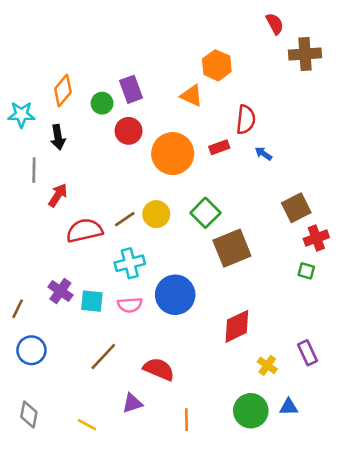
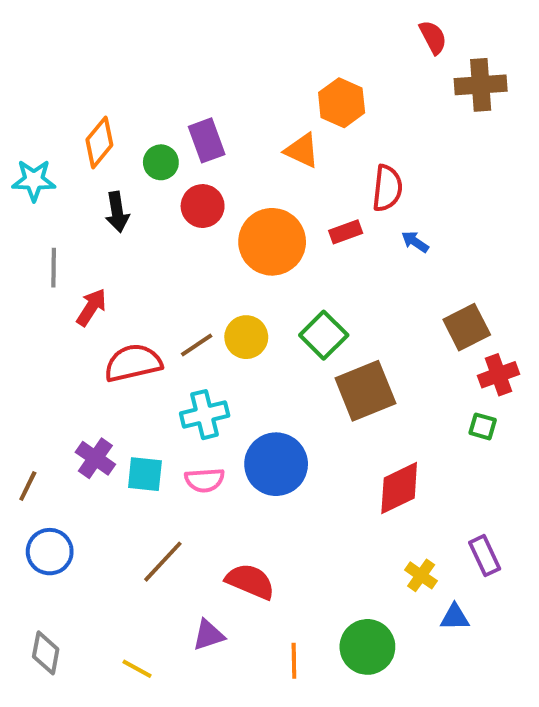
black arrow: (58, 137) -> (117, 212), moved
red diamond: (237, 326) -> (399, 488), moved
blue triangle: (289, 407) -> (455, 617), moved
green circle: (251, 411) -> (367, 647), moved

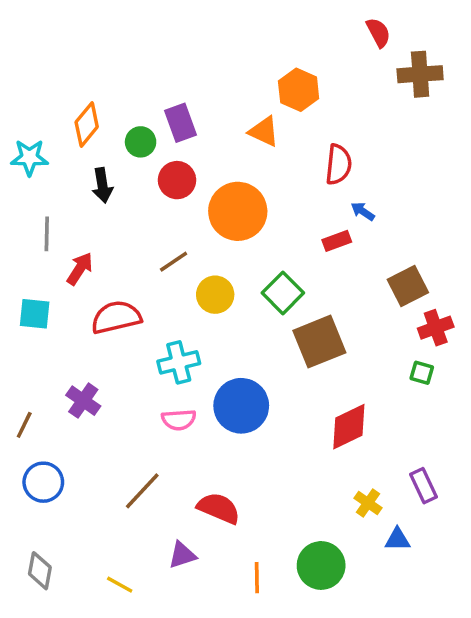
red rectangle: (346, 232) -> (337, 241), moved
brown line: (197, 345) -> (174, 262), moved
cyan square: (145, 474) -> (35, 314), moved

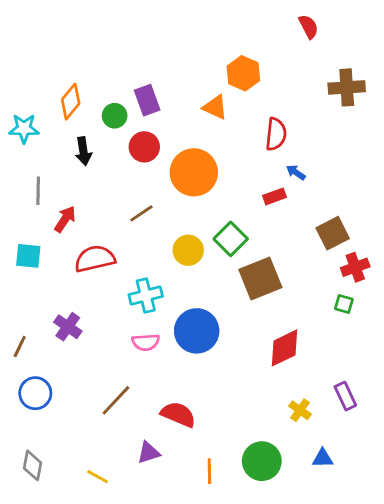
brown cross: (420, 74) -> (347, 87), moved
yellow circle: (215, 295) -> (188, 250), moved
blue triangle: (397, 539) -> (323, 458), moved

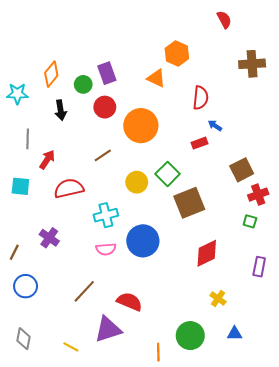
purple rectangle: (345, 396) -> (259, 267), moved, turned 36
purple triangle: (149, 453) -> (108, 329), size x1.6
orange line: (209, 471) -> (158, 352), moved

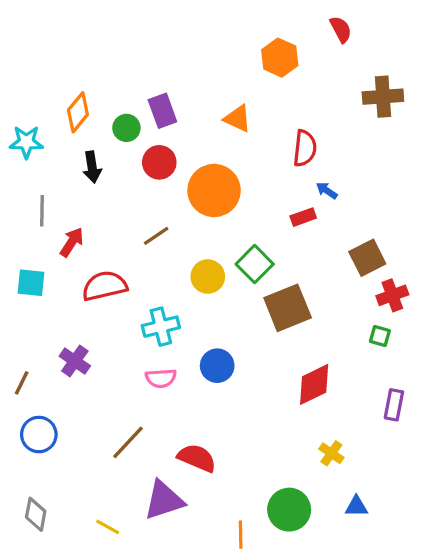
orange hexagon: (177, 54) -> (280, 58), moved
blue circle: (143, 241) -> (217, 366), size x0.7

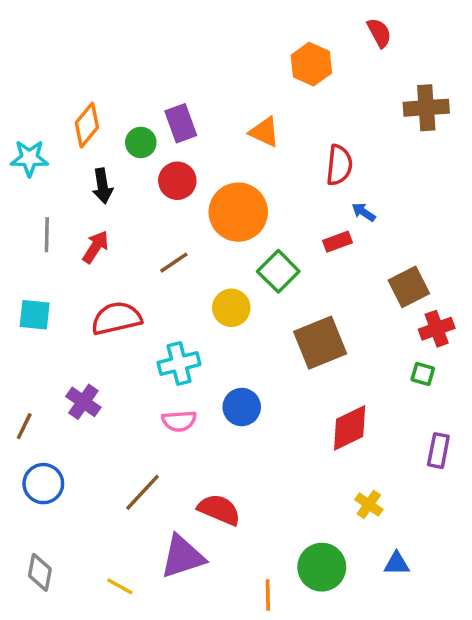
red arrow: (72, 242) -> (96, 247), moved
green square: (255, 264) -> (278, 271), moved

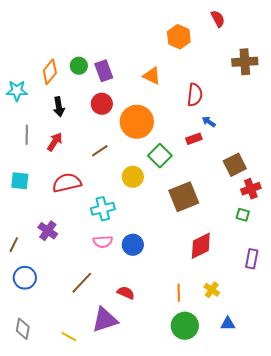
green circle: (141, 142) -> (79, 66), moved
blue circle: (242, 407) -> (133, 245), moved
red semicircle: (219, 510) -> (126, 293), size x0.7
orange line: (268, 595) -> (179, 293), moved

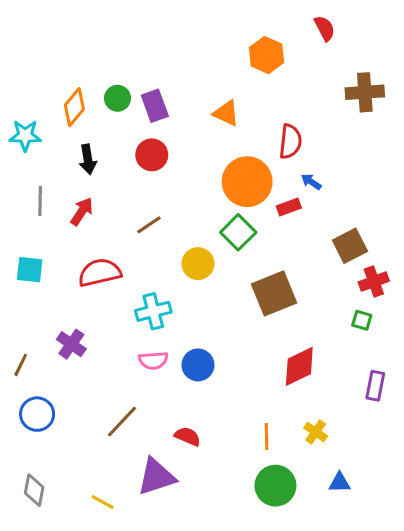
orange circle: (137, 122) -> (247, 182), moved

